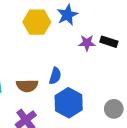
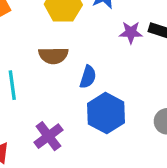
brown semicircle: (27, 86) -> (53, 55), moved

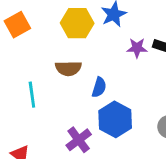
purple cross: (48, 136) -> (79, 140), moved

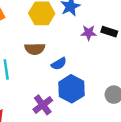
blue semicircle: (99, 87) -> (59, 64), turned 42

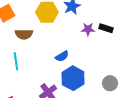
brown semicircle: (35, 49) -> (24, 34), moved

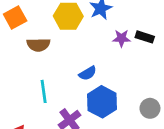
cyan line: (16, 61) -> (44, 91), moved

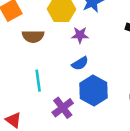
purple star: (121, 38) -> (80, 35), moved

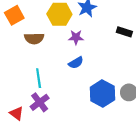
blue hexagon: (94, 91) -> (102, 94), moved
purple cross: (63, 108) -> (40, 102), moved

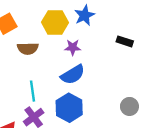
blue semicircle: (76, 63) -> (73, 75), size x1.5
blue hexagon: (102, 94) -> (69, 108), moved

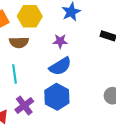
yellow hexagon: (55, 22) -> (30, 16), moved
cyan line: (32, 91) -> (15, 74), moved

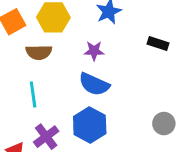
blue semicircle: (60, 66) -> (94, 84), turned 55

